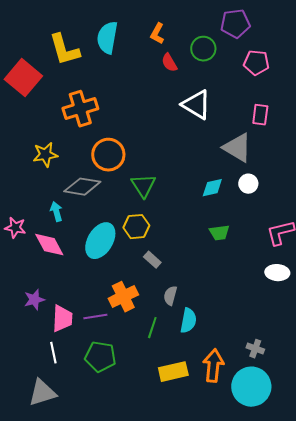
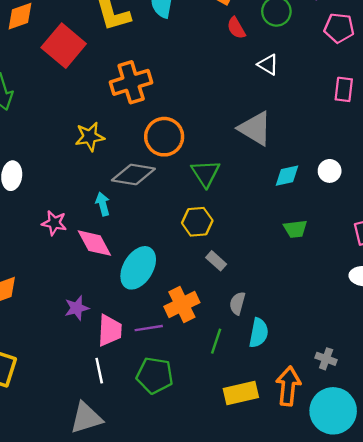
white triangle: (196, 105) -> (268, 65), moved, size x0.6
gray triangle: (237, 148) -> (255, 128), moved
cyan ellipse: (100, 241) -> (138, 268), moved
gray cross: (255, 349) -> (326, 359), moved

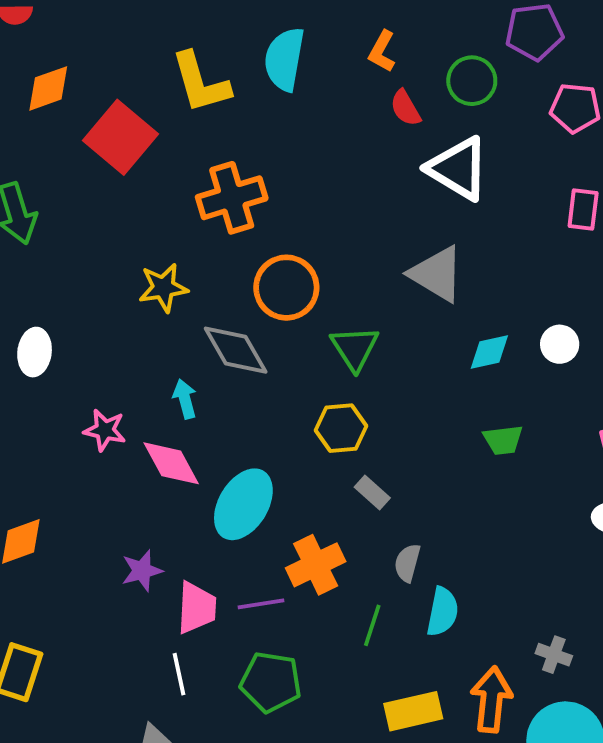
white triangle: (268, 65) -> (458, 169), size x1.8
gray diamond: (133, 174) -> (236, 350), turned 51

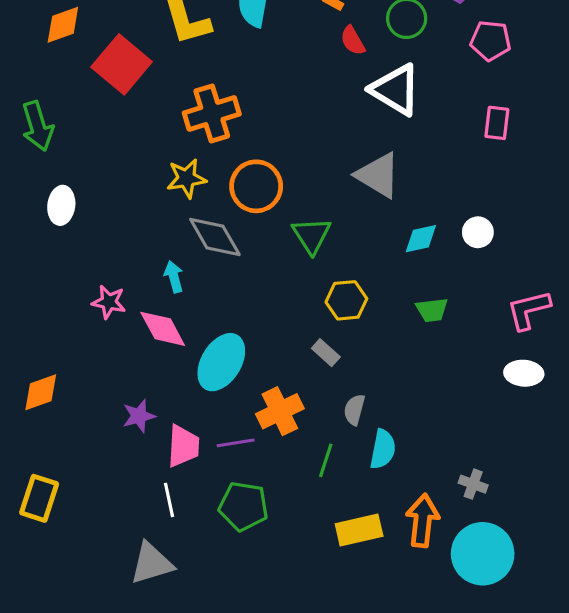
yellow star: (163, 288) -> (186, 178), moved
white ellipse: (35, 352) -> (61, 205), moved
yellow hexagon: (341, 428) -> (346, 300), moved

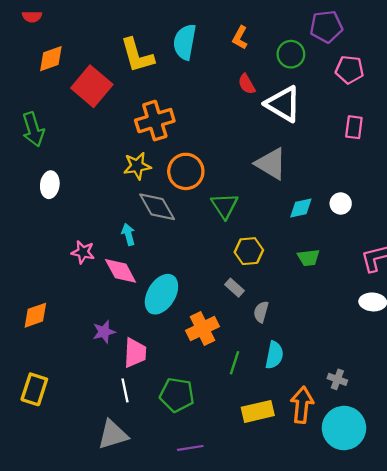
red semicircle: (353, 41) -> (247, 84), moved
gray semicircle: (354, 410) -> (261, 312), moved
purple line: (236, 443) -> (190, 448), moved

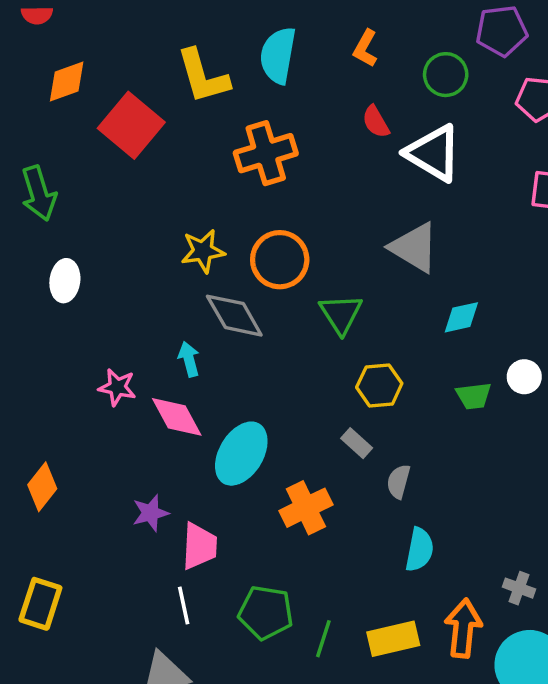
orange cross: (155, 121) -> (266, 153), moved
white circle: (341, 204) -> (524, 377), moved
orange diamond: (35, 315) -> (42, 487), turned -32
green line: (234, 363) -> (323, 639), moved

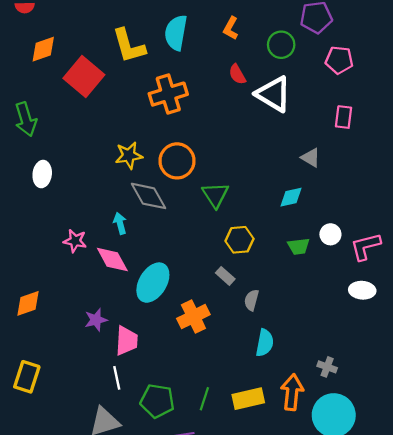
gray triangle: (414, 247) -> (311, 158), moved, size x0.6
orange diamond: (42, 487) -> (28, 303), turned 32
green pentagon: (266, 613) -> (157, 401), moved

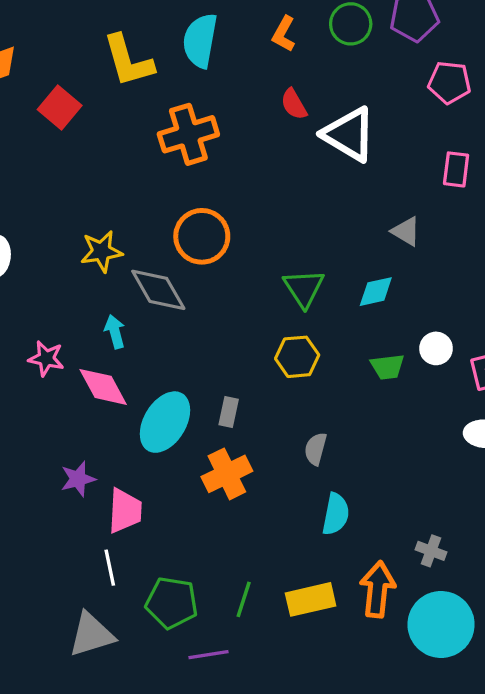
green circle: (281, 45) -> (351, 24), moved
red square: (84, 76) -> (60, 108), size x0.7
yellow star: (129, 155) -> (101, 251), moved
green triangle: (215, 195) -> (304, 288), moved
gray rectangle: (225, 276) -> (229, 412), moved, turned 60

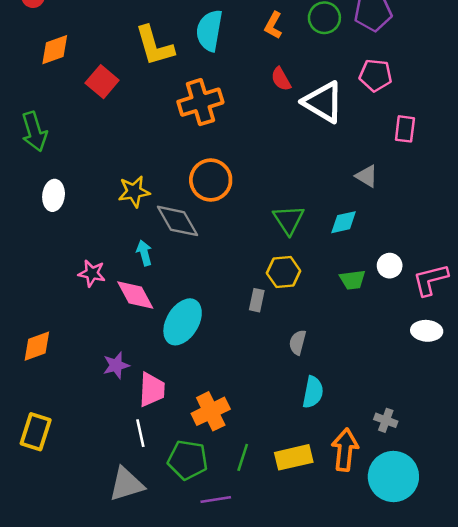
pink pentagon: (449, 82) -> (376, 75), moved
gray rectangle: (229, 412) -> (257, 300), moved
orange cross: (227, 474) -> (211, 411), moved

